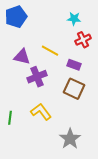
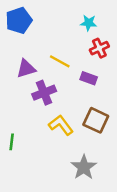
purple triangle: (22, 57) -> (26, 69), turned -30
brown square: (74, 89) -> (96, 120), moved
yellow L-shape: (41, 112) -> (61, 125), moved

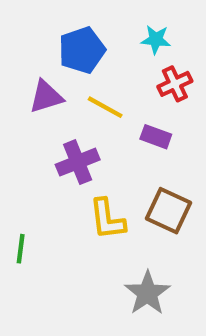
blue pentagon: (19, 20) -> (82, 50), moved
purple triangle: (26, 69) -> (46, 97), moved
yellow L-shape: (61, 125) -> (107, 219), turned -150

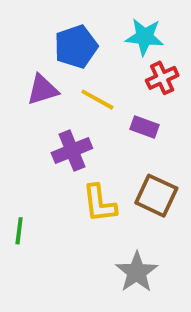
cyan star: (156, 40) -> (145, 37), size x1.4

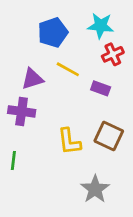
purple triangle: (43, 90) -> (32, 79), moved
purple cross: (72, 150) -> (22, 111), moved, turned 30

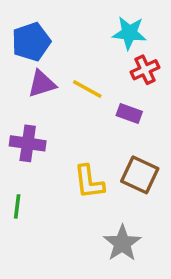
blue pentagon: (53, 32) -> (31, 42), moved
purple triangle: (32, 79) -> (42, 84), moved

